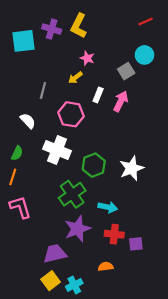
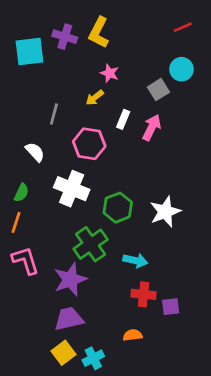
purple star: (78, 229) -> (70, 279), moved

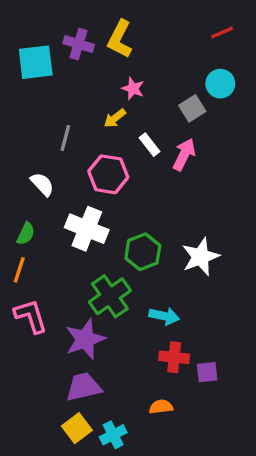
white rectangle: (123, 119) -> (149, 145), turned -60

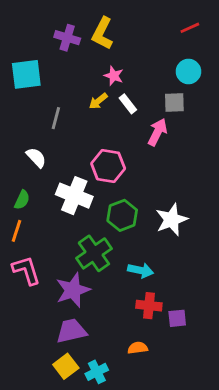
cyan square: (36, 62) -> (26, 74), moved
gray square: (192, 108) -> (174, 103), moved, turned 30
white rectangle: (149, 145) -> (128, 104), moved
pink hexagon: (108, 174) -> (108, 166), moved

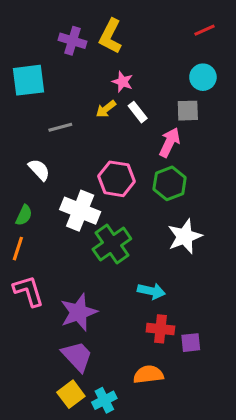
gray line: (56, 118) -> (60, 127), turned 60
green hexagon: (122, 215) -> (170, 183), moved
green cross: (94, 253) -> (112, 244), moved
purple trapezoid: (71, 331) -> (77, 356), turned 60
orange semicircle: (138, 348) -> (148, 374), size x1.4

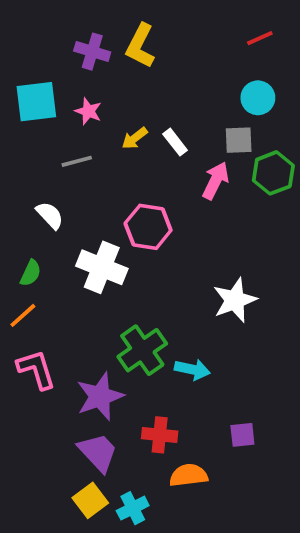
pink star: (123, 82) -> (88, 111), moved
green hexagon: (170, 183) -> (273, 173), moved
green cross: (112, 244) -> (142, 350), moved
orange line: (18, 249) -> (23, 315), turned 30
red cross: (160, 329) -> (160, 435), moved

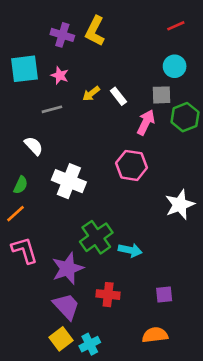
pink hexagon: (148, 227) -> (132, 165), moved
white star: (235, 300) -> (180, 205), moved
orange semicircle: (189, 475) -> (155, 335), moved

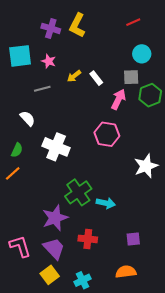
red line: (176, 26) -> (133, 22), moved
pink L-shape: (25, 250) -> (20, 246), moved
cyan cross: (90, 344) -> (82, 280), moved

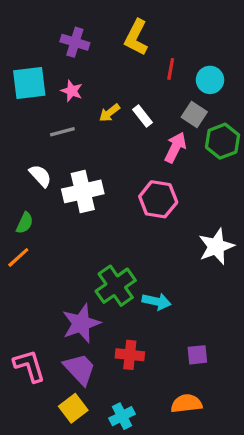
red line: (133, 22) -> (171, 69), moved, turned -56
yellow L-shape: (77, 25) -> (136, 37), moved
gray square: (131, 77) -> (194, 114), turned 35
white cross: (56, 147) -> (83, 191), moved, turned -35

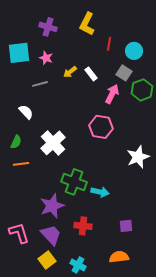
white cross: (83, 191) -> (53, 143), moved, turned -30
orange line: (18, 257) -> (21, 164), moved, turned 35
green cross: (116, 286) -> (74, 182), turned -35
cyan cross: (122, 416) -> (78, 265), turned -35

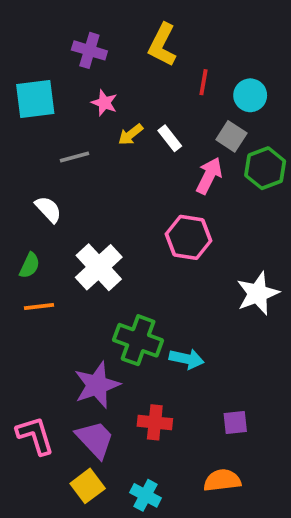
pink star: (46, 58) -> (104, 103), moved

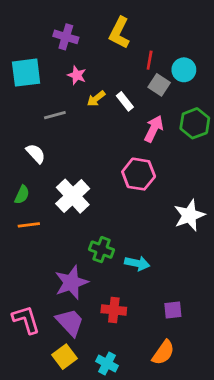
gray square: (231, 136) -> (159, 85), moved
green cross: (138, 340) -> (102, 250), size x0.7
orange semicircle: (222, 480) -> (163, 353), turned 132

